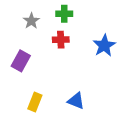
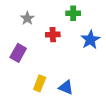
green cross: (64, 14) -> (73, 13), moved
yellow rectangle: (35, 102) -> (40, 83), moved

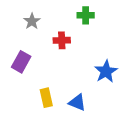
blue star: (90, 40) -> (106, 71), moved
yellow rectangle: (40, 83) -> (46, 98), turned -35

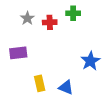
red cross: (62, 40) -> (50, 22), moved
purple rectangle: (21, 62) -> (18, 53), turned 54

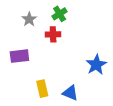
green cross: (73, 13) -> (60, 14), moved, turned -32
red cross: (50, 22) -> (53, 34), moved

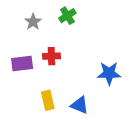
red cross: (53, 34) -> (51, 56), moved
blue star: (96, 65) -> (109, 73), turned 30

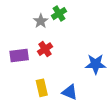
gray star: (33, 22) -> (41, 21), moved
red cross: (51, 56) -> (45, 49), turned -32

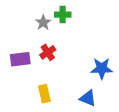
green cross: (59, 14) -> (63, 15), turned 32
blue triangle: (70, 92) -> (88, 98), moved

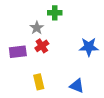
gray star: (43, 23) -> (37, 28), moved
blue star: (102, 68) -> (89, 47), moved

